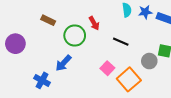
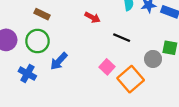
red arrow: (94, 23) -> (92, 17), turned -32
green circle: (75, 35) -> (37, 41), moved
blue cross: (42, 80) -> (27, 74), moved

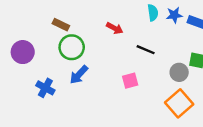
green circle: (37, 41) -> (72, 47), moved
pink square: (107, 67) -> (130, 81), turned 32
orange square: (131, 79) -> (179, 103), moved

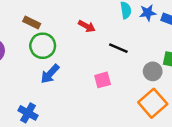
blue cross: (45, 88) -> (28, 113), moved

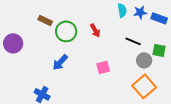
red arrow: (87, 26) -> (95, 30), moved, turned 32
green circle: (43, 46) -> (66, 31), moved
black line: (118, 48) -> (133, 41), moved

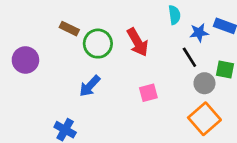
blue star: (140, 12) -> (199, 33), moved
red arrow: (95, 30) -> (138, 42), size x1.5
black line: (133, 41) -> (189, 57), turned 35

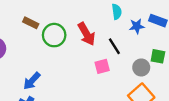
black line: (189, 57) -> (114, 46), moved
blue arrow: (90, 86) -> (32, 81), moved
pink square: (148, 93) -> (102, 66), moved

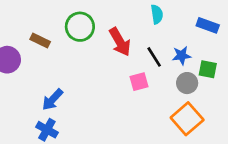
brown rectangle: (31, 23) -> (40, 40), moved
blue star: (137, 26) -> (182, 56), moved
green circle: (54, 35) -> (80, 27), moved

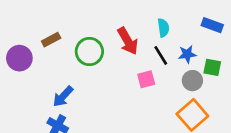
cyan semicircle: (157, 14) -> (163, 28), moved
green circle: (80, 27) -> (89, 52), moved
brown rectangle: (40, 40) -> (51, 40), turned -54

